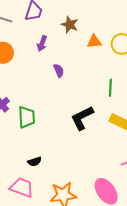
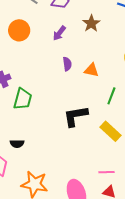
orange triangle: (94, 42) -> (91, 70), moved

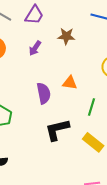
brown star: (91, 23) -> (66, 36), turned -30
purple semicircle: (67, 64) -> (44, 93), moved, size x1.5

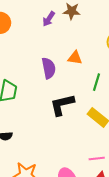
purple arrow: (35, 48) -> (49, 19), moved

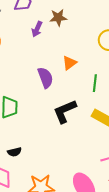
orange triangle: (75, 58) -> (69, 63), turned -35

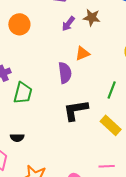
orange triangle: (69, 63) -> (82, 54), moved

